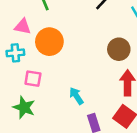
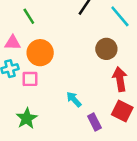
pink square: (33, 79) -> (30, 79), moved
green star: (24, 107) -> (27, 118), turned 30

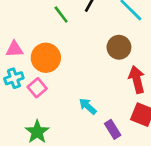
green line: (29, 16) -> (61, 14), moved
pink square: (30, 79) -> (37, 88), turned -35

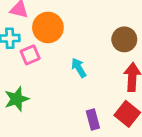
cyan arrow: (88, 106) -> (79, 68), moved

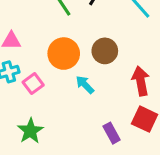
orange circle: (48, 27) -> (64, 54), moved
brown circle: (124, 39) -> (105, 51), moved

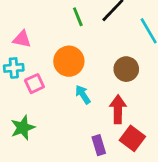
brown circle: (105, 51) -> (126, 69), moved
red arrow: (141, 81) -> (118, 109), moved

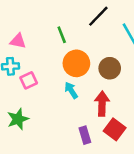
green line: (78, 17) -> (62, 35), moved
orange circle: (69, 61) -> (76, 63), moved

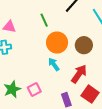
pink square: (29, 80) -> (34, 89), moved
red arrow: (102, 104) -> (79, 74), turned 36

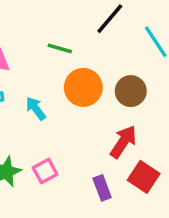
green line: (44, 20) -> (60, 48), turned -48
cyan arrow: (54, 64) -> (36, 108), moved

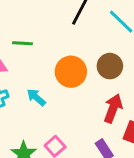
green line: (60, 48) -> (23, 43), moved

